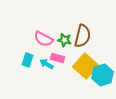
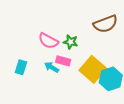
brown semicircle: (82, 36) -> (105, 24), moved, turned 55
cyan rectangle: (28, 60) -> (21, 67), moved

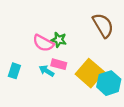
brown semicircle: (105, 24) -> (103, 25), turned -100
green star: (71, 42) -> (59, 40), moved

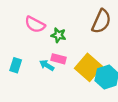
brown semicircle: (103, 25) -> (101, 21), turned 55
pink semicircle: (43, 43) -> (35, 24), moved

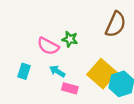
pink semicircle: (35, 24) -> (48, 46), moved
pink rectangle: (58, 59) -> (70, 88), moved

